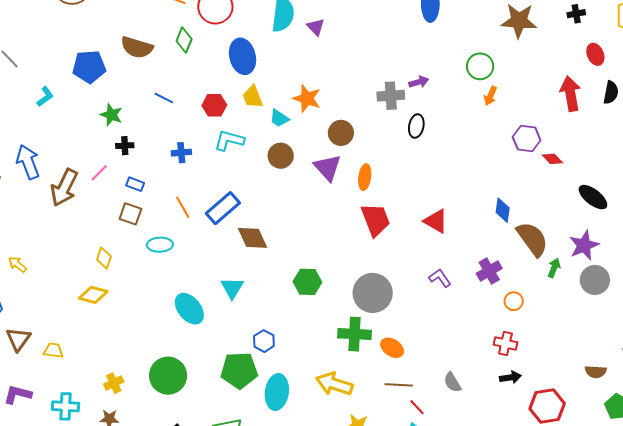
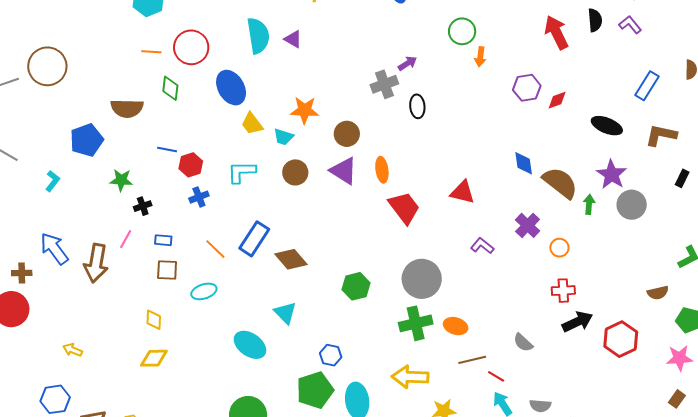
red hexagon: (214, 105) -> (191, 165), moved
red diamond: (552, 159) -> (557, 100), turned -50
black arrow: (510, 377) -> (577, 322), size x1.4

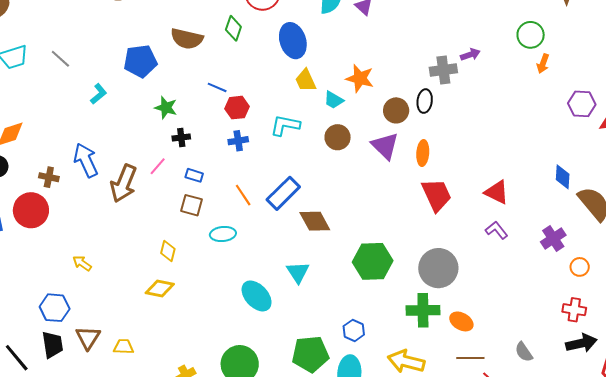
black ellipse: (417, 106) -> (425, 101), moved
purple L-shape: (482, 246) -> (497, 230), moved
green hexagon: (356, 286) -> (373, 261), size x1.4
blue hexagon: (331, 355) -> (354, 330), moved

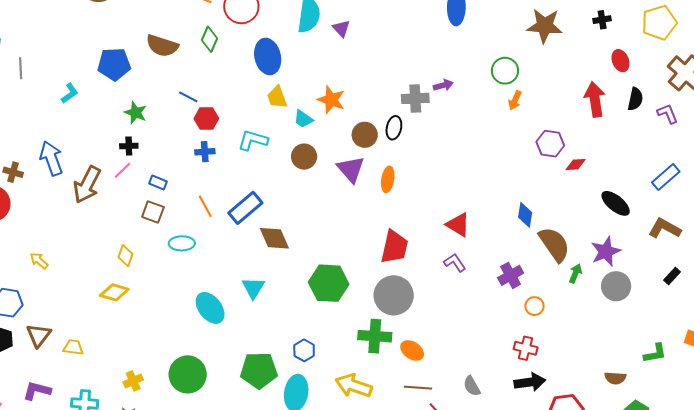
gray line: (60, 59) -> (21, 68), moved, turned 40
black cross: (181, 138) -> (129, 146), moved
red trapezoid: (436, 195) -> (394, 247), moved, turned 33

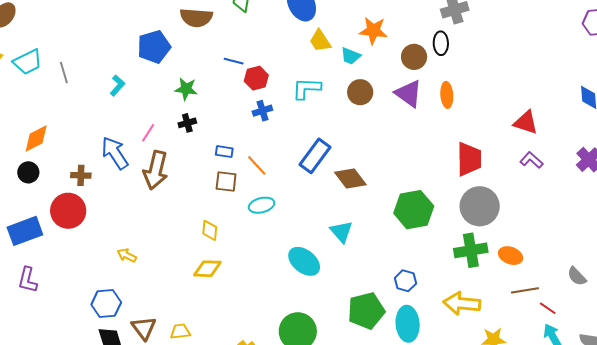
pink line: (122, 170) -> (148, 133), moved
orange line: (205, 206) -> (257, 165), moved

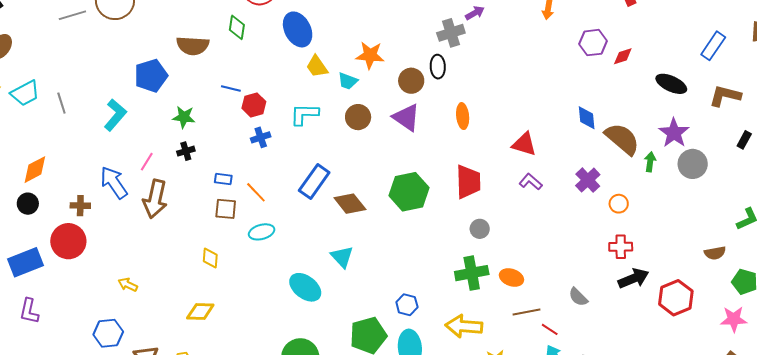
cyan L-shape: (117, 85) -> (115, 115), size x1.5
orange ellipse: (447, 95) -> (463, 116), moved
gray circle: (480, 206) -> (480, 229), size x0.5
green hexagon: (414, 210) -> (409, 192), moved
yellow diamond: (207, 269) -> (200, 311), moved

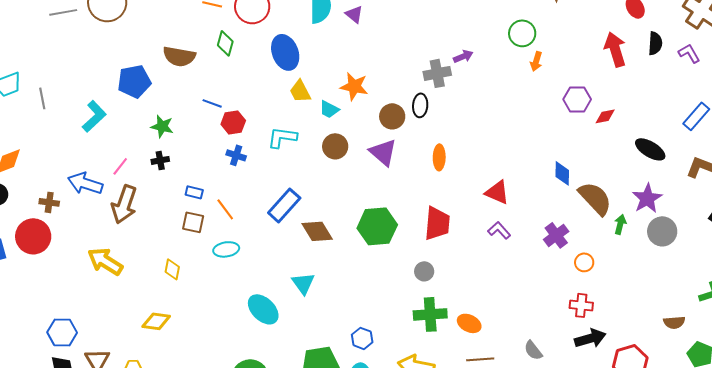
blue cross: (261, 137) -> (236, 155), turned 30
blue arrow: (114, 183) -> (85, 183), turned -44
gray circle: (480, 229) -> (424, 271), moved
yellow arrow: (128, 285) -> (105, 261), moved, size x1.8

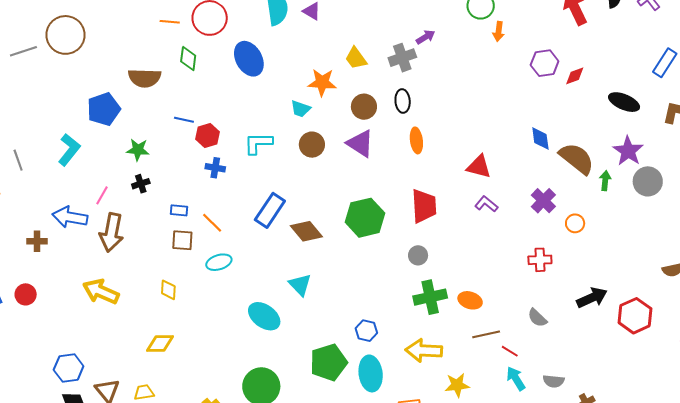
yellow trapezoid: (300, 91) -> (356, 58), moved
gray line: (42, 98) -> (18, 160), moved
black ellipse: (420, 105) -> (403, 101), moved
red circle: (33, 236) -> (26, 294), moved, size x0.6
red cross: (581, 305) -> (540, 260), moved

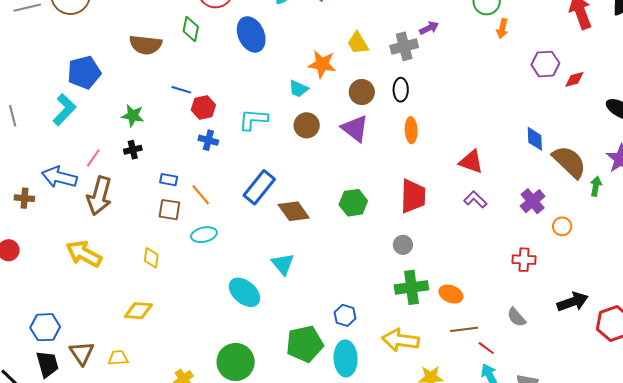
blue pentagon: (104, 109) -> (84, 72), moved
green hexagon: (365, 218) -> (353, 203), size x0.7

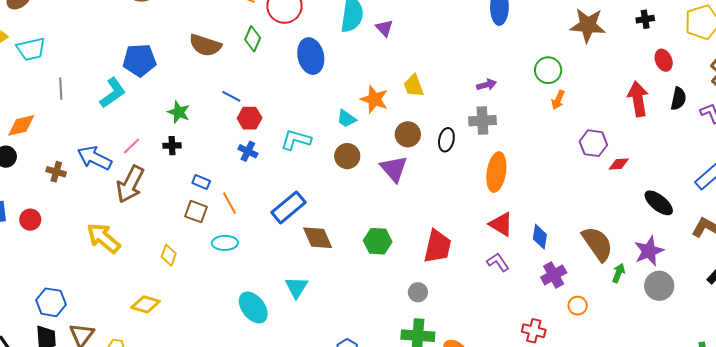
gray cross: (404, 46) -> (482, 121), moved
orange ellipse: (411, 130) -> (496, 172), moved, size x1.5
blue diamond: (535, 139) -> (540, 237), moved

